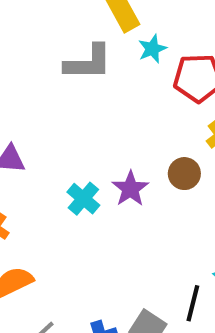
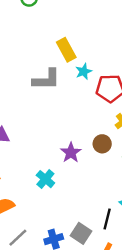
cyan cross: (83, 199) -> (45, 179), moved

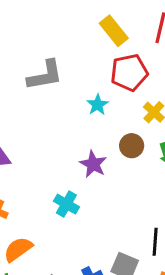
yellow rectangle: (66, 50) -> (114, 31), moved
cyan star: (84, 71) -> (97, 105), moved

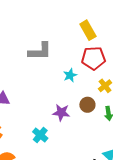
purple star: (93, 164) -> (61, 112), turned -30

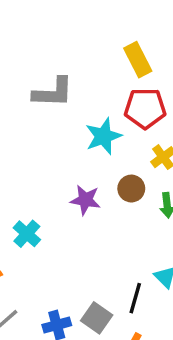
cyan star: (70, 75) -> (103, 136), size x1.5
cyan cross: (40, 135) -> (27, 234), moved

